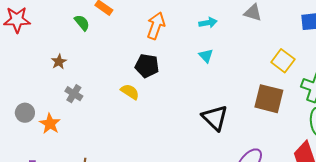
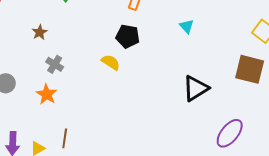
black triangle: (215, 118) -> (196, 88), turned 44
orange star: (50, 124) -> (47, 94), moved

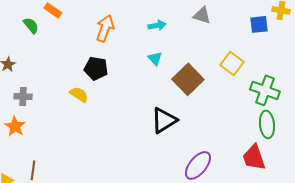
gray cross: (55, 64) -> (23, 96), turned -30
brown square: (250, 69) -> (188, 79), moved, turned 32

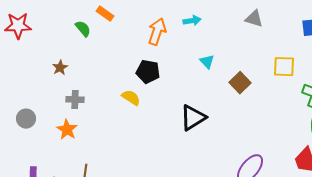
cyan arrow: (157, 25) -> (192, 21), moved
yellow square: (232, 63) -> (284, 67), turned -35
brown square: (188, 79) -> (240, 83), size x0.7
black triangle: (164, 120) -> (193, 118), moved

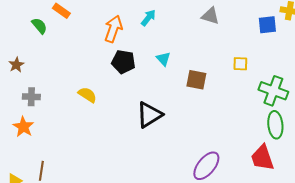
cyan arrow: (192, 21) -> (148, 18), turned -42
yellow square: (284, 67) -> (240, 64), size x0.7
black pentagon: (148, 72) -> (123, 62), moved
brown square: (240, 83) -> (196, 80), turned -35

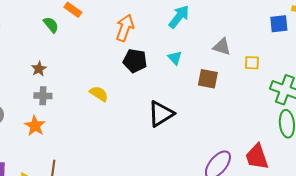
gray triangle: (210, 16) -> (222, 47), moved
cyan arrow: (148, 18) -> (179, 17), moved, size x1.4
brown star: (16, 65) -> (39, 69), moved
red trapezoid: (262, 158) -> (257, 157), moved

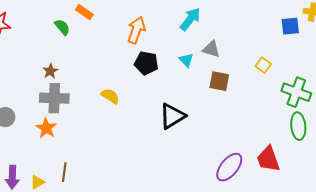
gray triangle: (222, 47) -> (211, 49), moved
yellow square: (252, 63) -> (263, 65), turned 35
gray cross: (43, 96) -> (54, 98), size x1.6

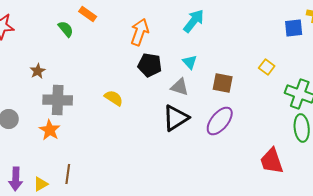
gray triangle: (211, 49) -> (180, 87), moved
brown star: (50, 71) -> (38, 71), moved
purple ellipse: (229, 167) -> (220, 121), moved

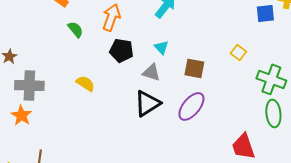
green semicircle: (66, 29) -> (75, 29), moved

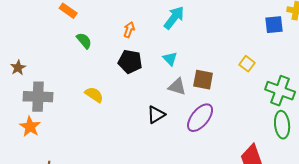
orange arrow: (111, 17) -> (129, 30), moved, size x0.6
gray triangle: (151, 72) -> (177, 87), moved
black triangle: (147, 103) -> (156, 115), size x0.7

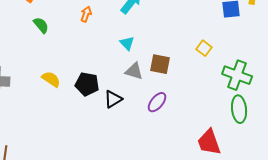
black pentagon: (130, 62) -> (87, 84), moved
purple ellipse: (200, 118) -> (157, 102), size x0.7

